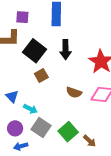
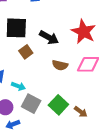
black arrow: (65, 50) -> (49, 37), moved, turned -54
black square: (34, 51) -> (16, 28), turned -30

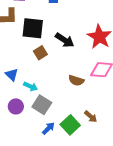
brown semicircle: (60, 65) -> (76, 80), moved
green square: (58, 105) -> (70, 125), moved
blue arrow: (13, 124) -> (48, 128), moved, turned 152

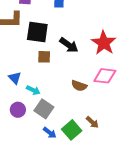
brown square: (40, 53) -> (44, 57), turned 32
blue arrow: (48, 128) -> (50, 133), turned 80

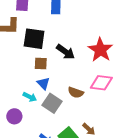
blue triangle: (15, 78) -> (43, 83), moved
gray square: (44, 109) -> (52, 103), moved

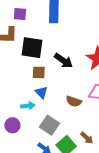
cyan arrow: (30, 97) -> (28, 106), turned -32
gray square: (52, 103) -> (49, 125), moved

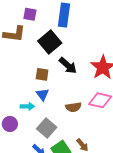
black square: (32, 48) -> (50, 42), moved, turned 35
brown semicircle: (74, 101) -> (73, 107), turned -35

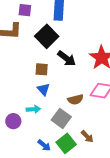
cyan arrow: (27, 106) -> (33, 109), moved
gray square: (47, 128) -> (61, 118), moved

